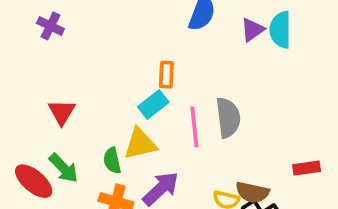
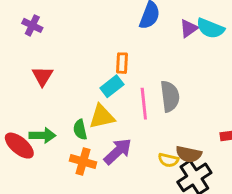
cyan semicircle: (280, 30) -> (210, 28), turned -68
red triangle: (62, 112) -> (42, 76), moved
green arrow: (64, 168) -> (42, 135), turned -45

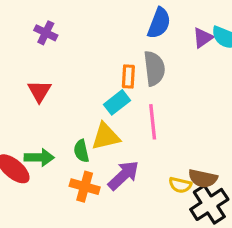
purple cross: (32, 25) -> (46, 33), moved
gray semicircle: (170, 96) -> (154, 68), moved

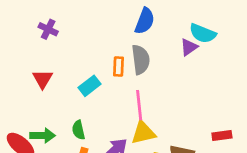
purple triangle: (203, 38) -> (189, 47), moved
cyan rectangle: (117, 102) -> (90, 86), moved
yellow triangle: (106, 136) -> (143, 133), moved

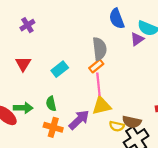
blue semicircle: (145, 21) -> (117, 19), moved, turned 138
purple cross: (48, 29) -> (27, 25), turned 32
orange rectangle: (118, 67) -> (96, 66), moved, turned 48

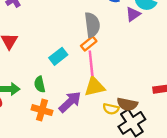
cyan rectangle: (60, 69) -> (58, 56), moved

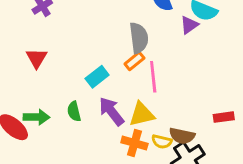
pink line: (91, 63) -> (153, 77), moved
purple arrow: (70, 102) -> (111, 111), moved, turned -85
orange cross: (42, 110) -> (134, 143), moved

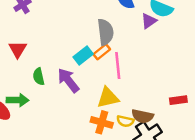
cyan rectangle: (97, 77) -> (83, 56), moved
green semicircle: (74, 111) -> (39, 77), moved
purple arrow: (111, 111) -> (68, 80), moved

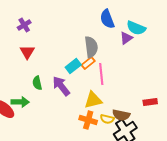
red triangle: (18, 49) -> (27, 52), moved

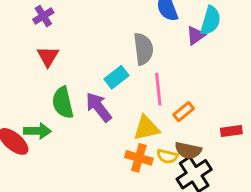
cyan semicircle: (136, 28) -> (211, 21), turned -96
orange rectangle: (88, 63) -> (184, 112), moved
green semicircle: (37, 83) -> (63, 103), size x1.5

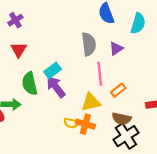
purple triangle: (196, 35) -> (116, 49), moved
cyan rectangle: (116, 77) -> (53, 70), moved
yellow semicircle: (167, 156) -> (71, 123), moved

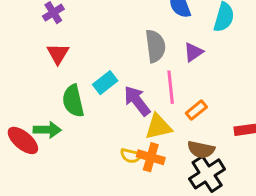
purple arrow: (56, 87) -> (137, 101), moved

